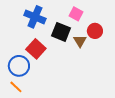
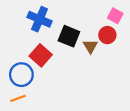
pink square: (76, 14) -> (115, 16), moved
orange line: (16, 87) -> (18, 98), turned -64

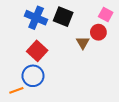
black square: (69, 36) -> (63, 17), moved
blue circle: (21, 75) -> (33, 76), moved

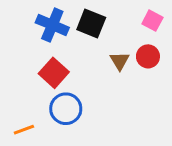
red circle: (98, 32) -> (148, 56), moved
blue circle: (33, 76) -> (66, 109), moved

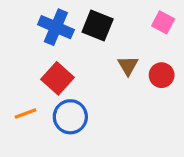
red circle: (148, 56) -> (162, 75), moved
orange line: (24, 130) -> (25, 114), moved

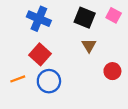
black square: (98, 26) -> (85, 18), moved
red circle: (162, 75) -> (112, 71), moved

